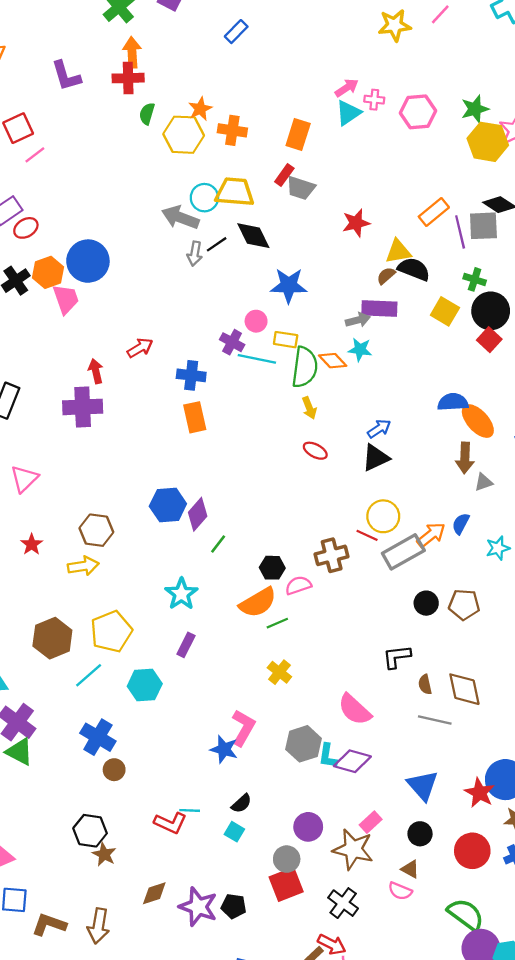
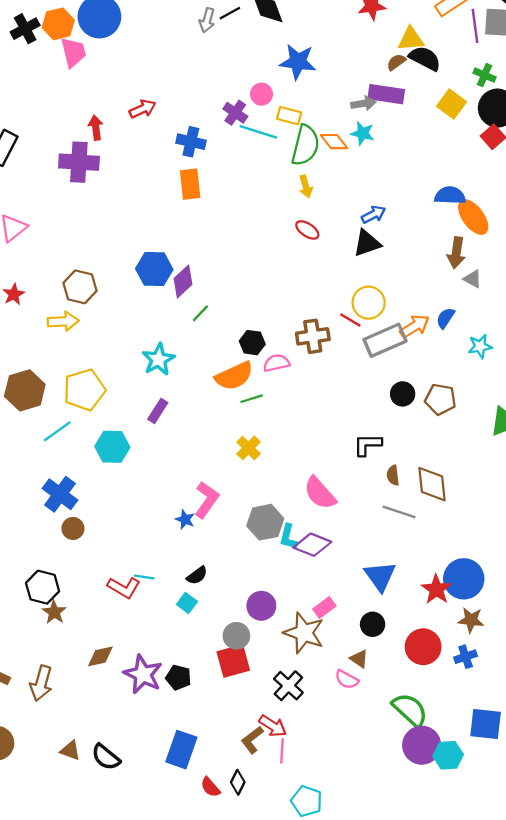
gray triangle: (484, 482) -> (473, 279), turned 42
blue star: (224, 749) -> (185, 519), size x0.7

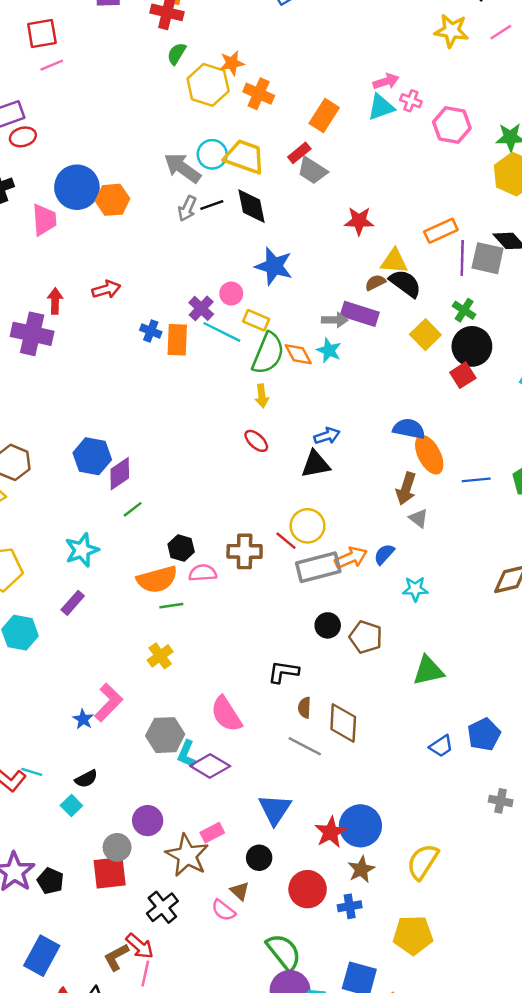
orange hexagon: (58, 24) -> (112, 200), moved
blue cross: (191, 142) -> (151, 331), size x0.7
orange rectangle: (190, 184) -> (177, 340), moved
brown star: (471, 620) -> (361, 869), turned 30

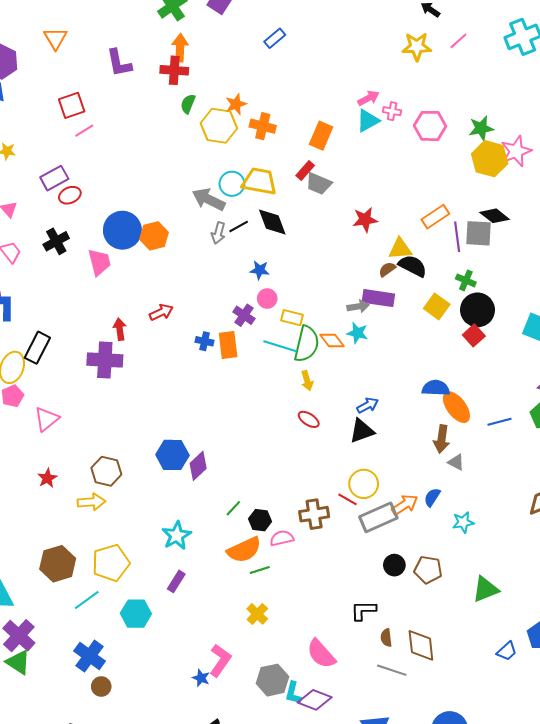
blue star: (274, 266) -> (260, 270), moved, size x0.6
cyan line: (222, 332) -> (280, 346), moved
green line: (133, 509) -> (233, 508), moved

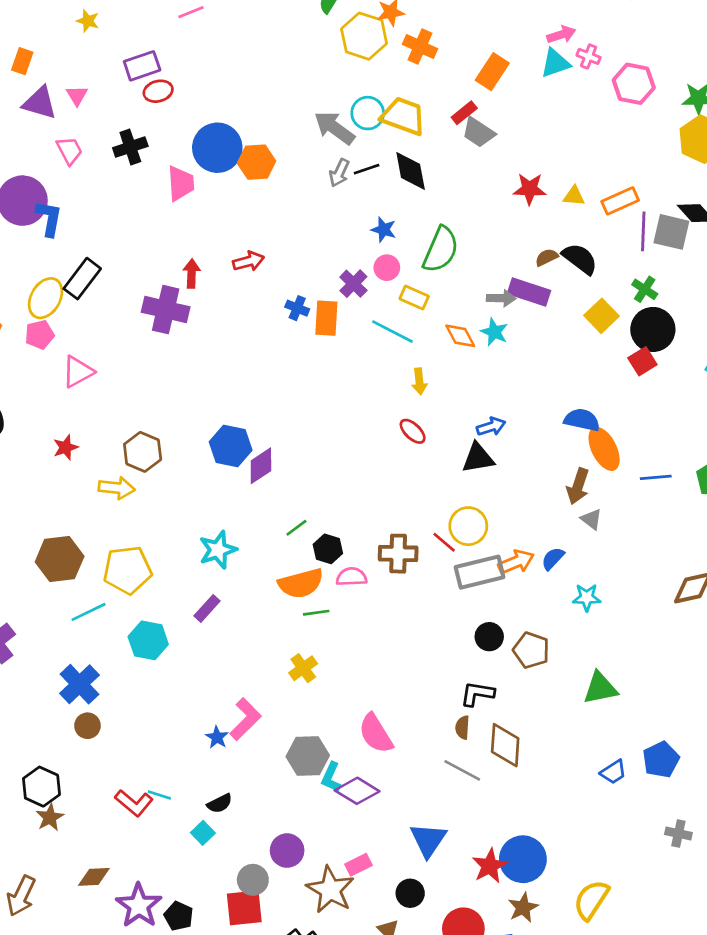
yellow triangle: (400, 249) -> (574, 196), moved, size x0.7
green semicircle: (307, 344) -> (441, 250), moved
black L-shape: (363, 610) -> (477, 694), moved

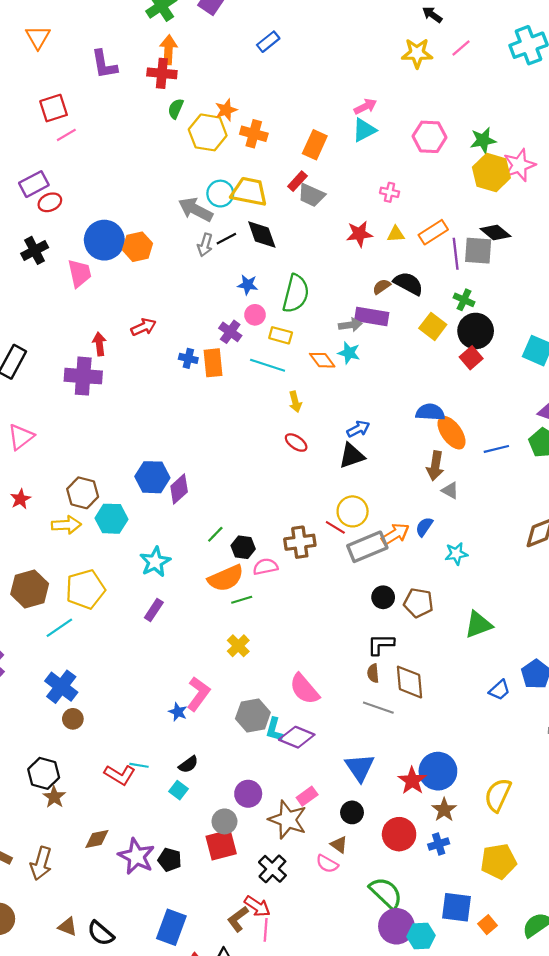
pink cross: (589, 56) -> (390, 192), moved
cyan hexagon: (148, 640) -> (111, 519), moved

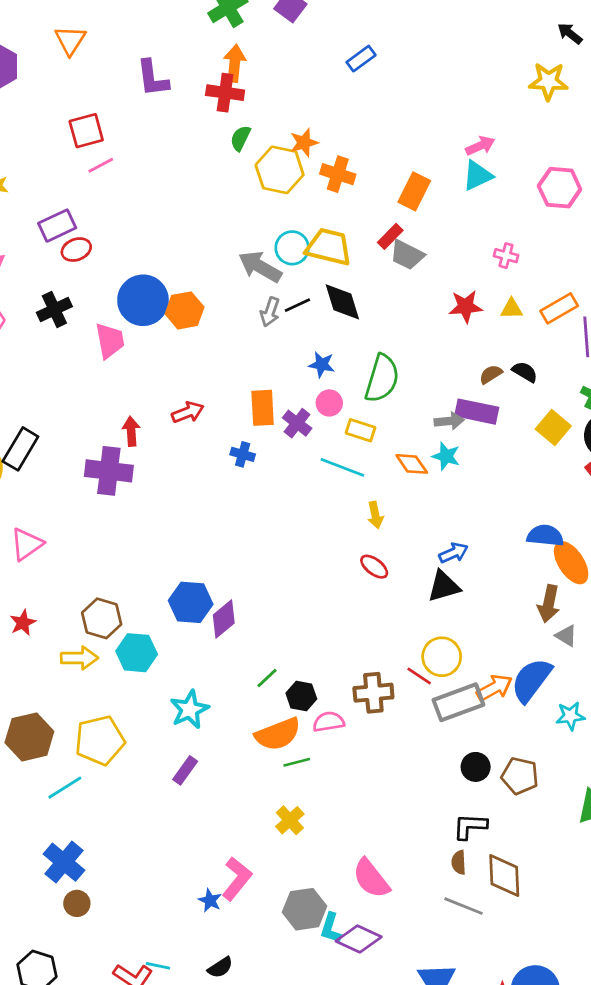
black semicircle: (408, 283) -> (525, 372), size x0.7
orange rectangle: (213, 363) -> (263, 408), moved
blue semicircle: (424, 527) -> (531, 680), size x1.8

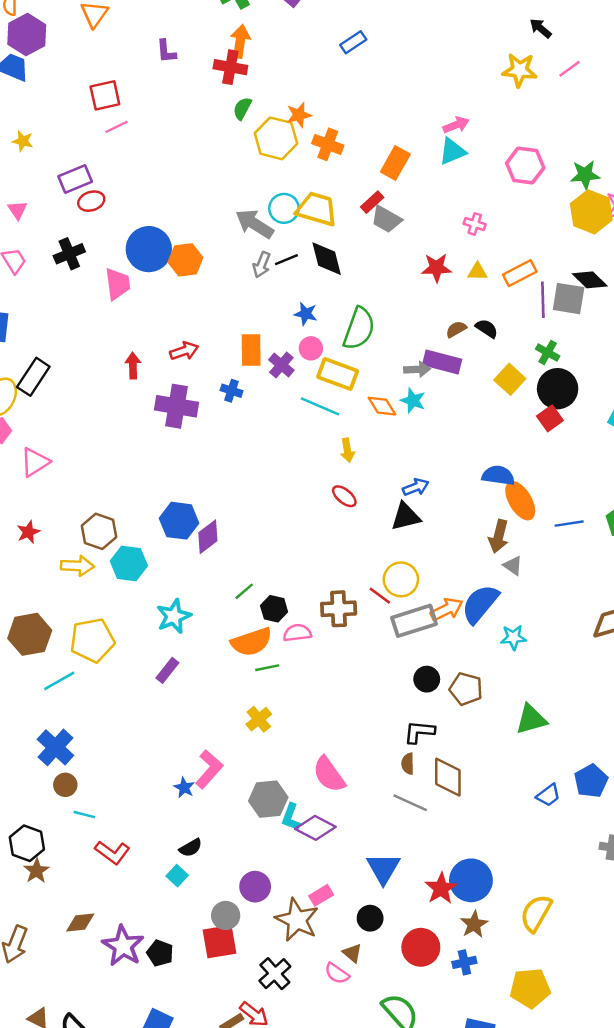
purple L-shape: (153, 78) -> (166, 51), size x0.7
yellow rectangle: (360, 430) -> (338, 374), size x1.5
purple cross: (109, 471) -> (176, 406), moved
cyan line: (158, 966) -> (84, 815), moved

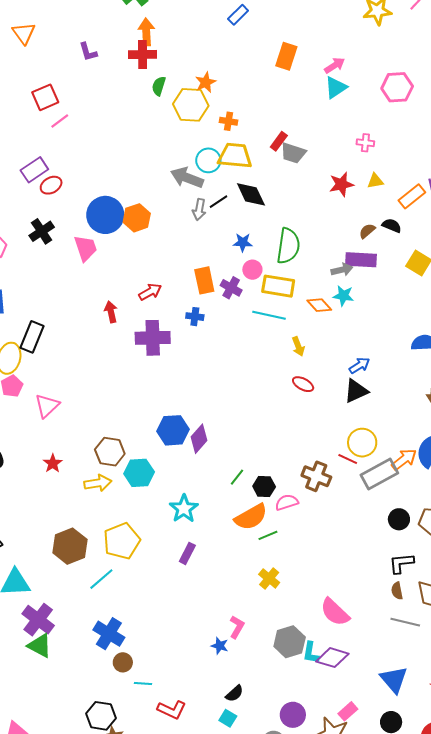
orange cross: (328, 144) -> (229, 121), moved, size x0.7
orange rectangle: (395, 163) -> (286, 56), moved
orange rectangle: (520, 273) -> (412, 196), moved
brown cross: (339, 609) -> (316, 476), turned 36
pink L-shape: (209, 769) -> (237, 627), size x0.7

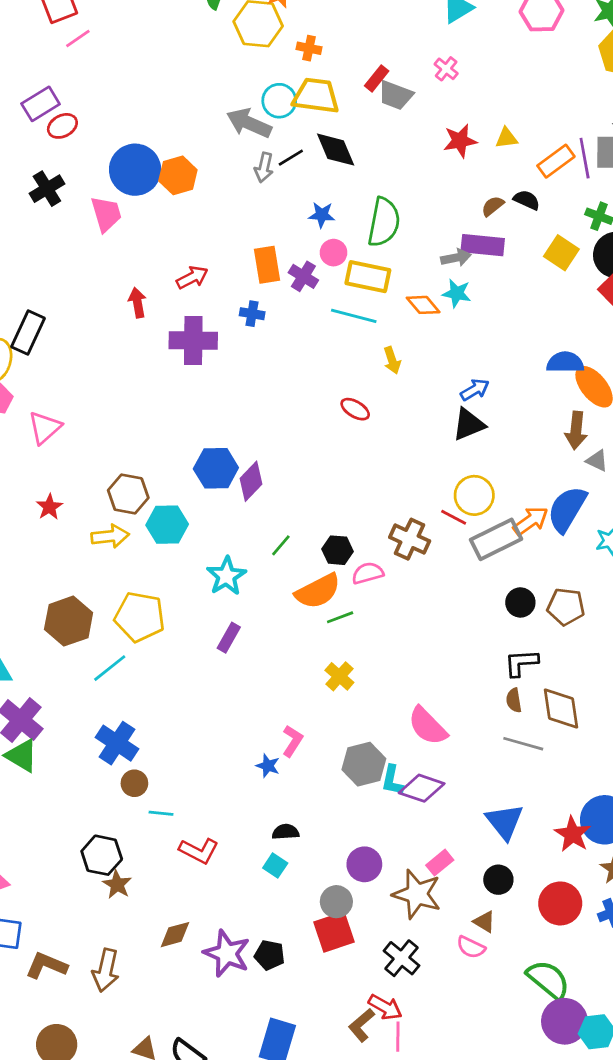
pink cross: (365, 143) -> (446, 69), moved, turned 30
red ellipse: (303, 384) -> (355, 409), moved
green line: (237, 477) -> (281, 545), moved
yellow pentagon: (122, 541) -> (140, 617), turned 30
black semicircle: (234, 693) -> (286, 832), turned -144

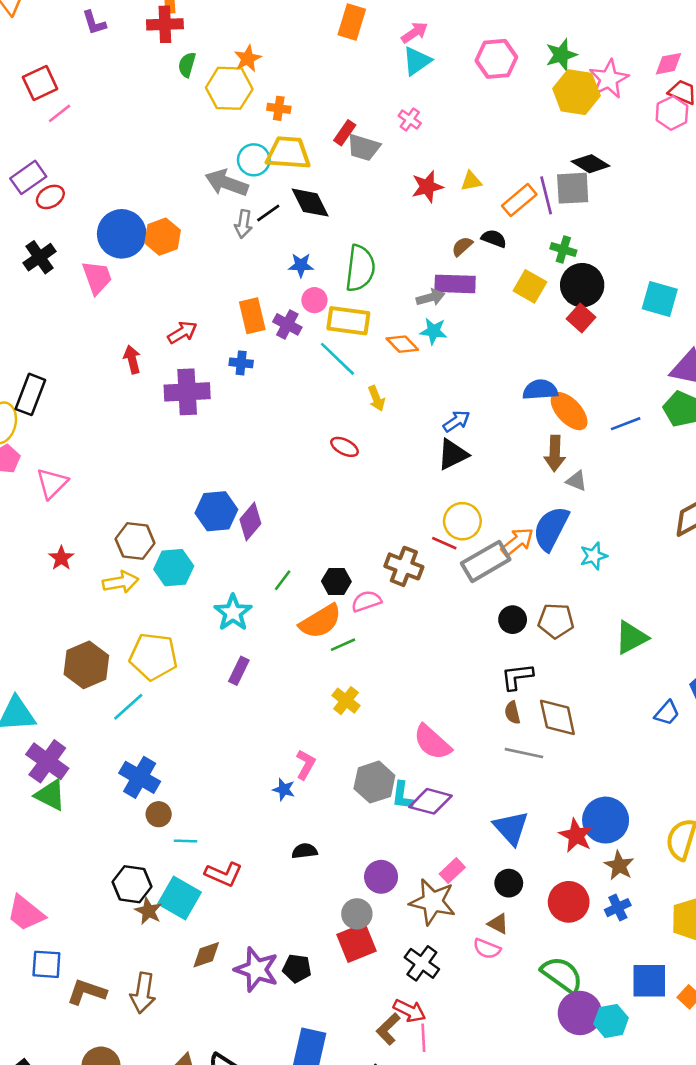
cyan line: (354, 316) -> (337, 359), turned 33
cyan square: (275, 865) -> (180, 898), moved, size x1.8

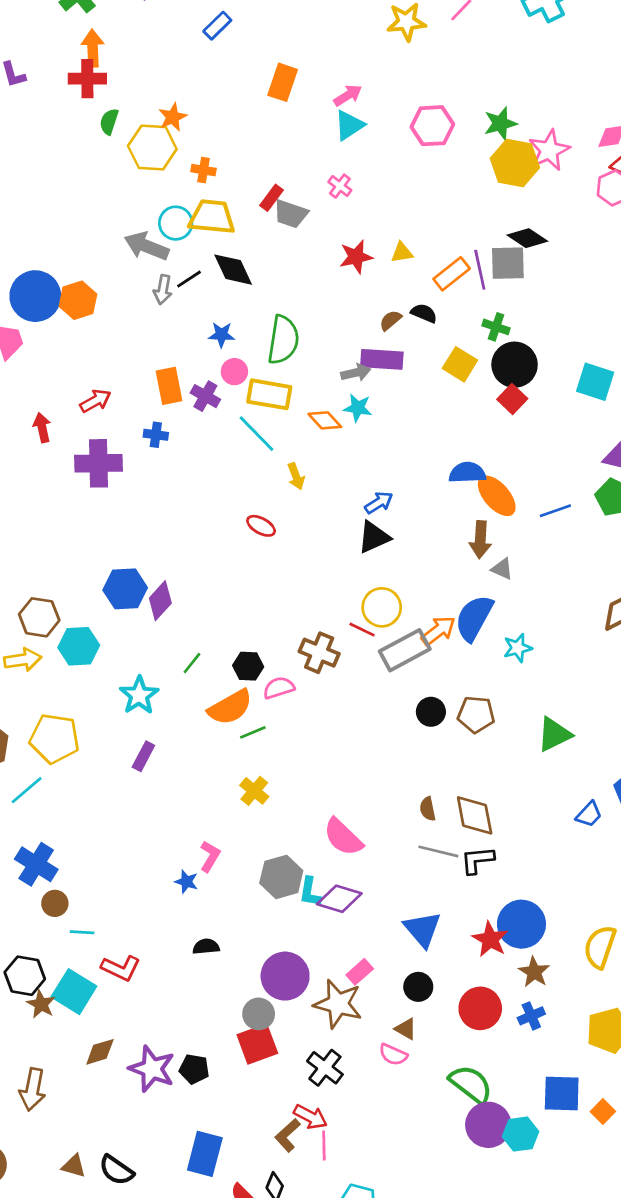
black L-shape: (517, 677) -> (477, 860), moved
purple circle: (381, 877) -> (285, 976), size x1.4

